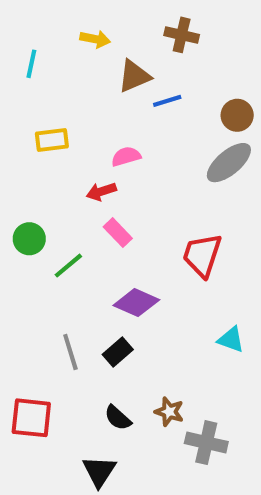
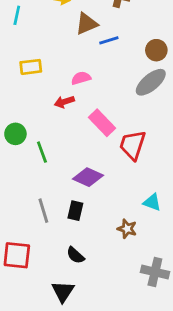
pink rectangle: (118, 233) -> (102, 123), moved, size x1.4
green line: (68, 266) -> (42, 152), turned -70
black rectangle: (118, 352) -> (75, 211), turned -36
brown star: (169, 412) -> (127, 229), moved
gray cross: (206, 443) -> (155, 272), moved

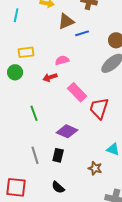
green circle: (15, 134) -> (15, 72), moved

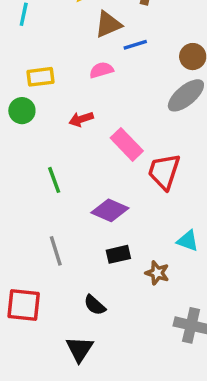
pink semicircle: (62, 60) -> (101, 70), moved
black rectangle: (58, 155) -> (118, 254), moved, turned 64

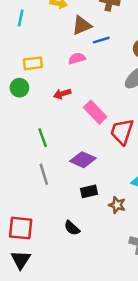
gray line: (56, 251) -> (44, 174), moved
black triangle: (79, 349) -> (21, 260), moved

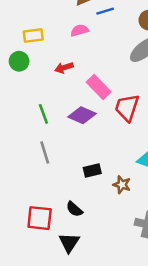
purple diamond: (83, 160) -> (82, 115), moved
red square: (21, 228) -> (40, 218), moved
black triangle: (21, 260) -> (69, 243), moved

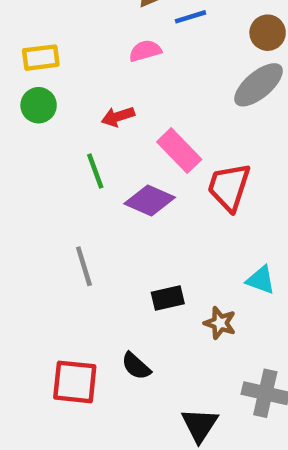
yellow rectangle: (33, 36) -> (41, 58), moved
green line: (43, 114) -> (95, 171), moved
black triangle: (69, 243) -> (200, 425), moved

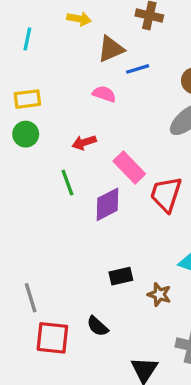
pink semicircle: (145, 51) -> (104, 94), turned 35
purple diamond: (150, 200) -> (108, 204), turned -51
gray line: (84, 266) -> (31, 298), moved

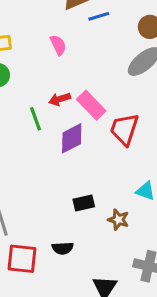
pink semicircle: (104, 94) -> (58, 45), moved, turned 45
red arrow: (84, 142) -> (60, 99), moved
black semicircle: (98, 326) -> (63, 248), turned -45

